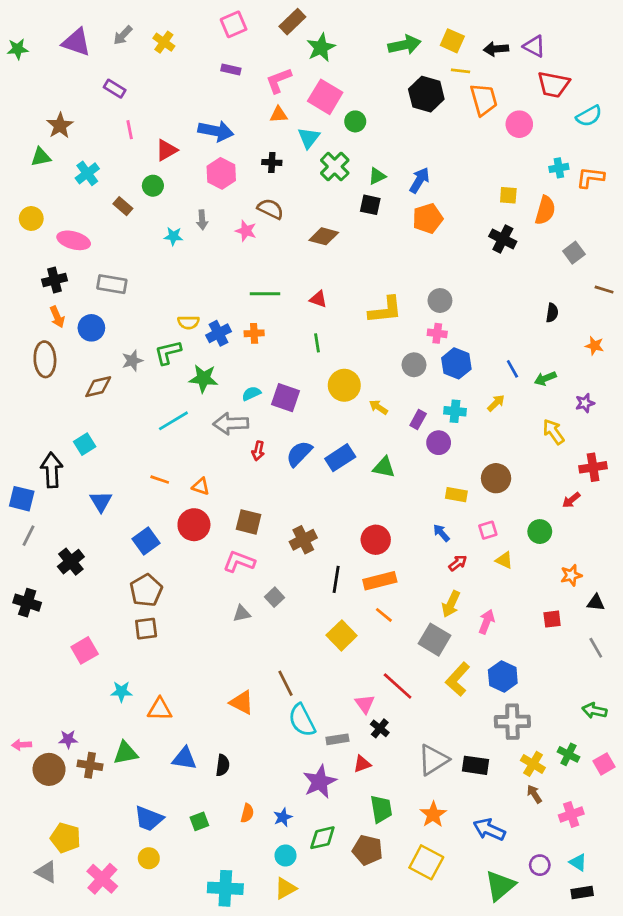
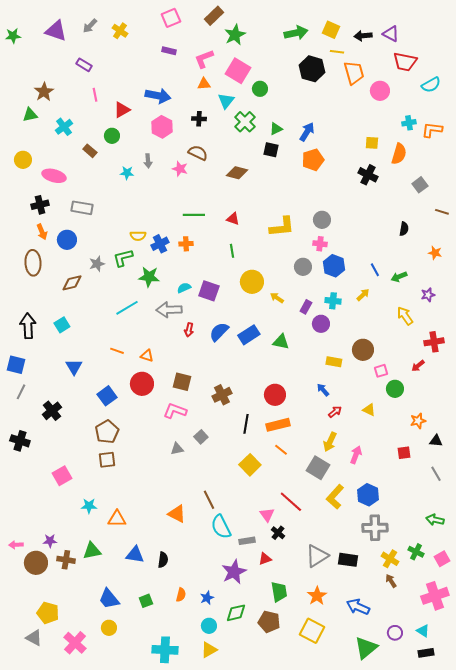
black arrow: (52, 470) -> (28, 326), moved
pink square: (488, 530) -> (381, 371), moved
pink cross: (571, 814) -> (435, 596), moved, size x1.5
blue trapezoid: (149, 819) -> (109, 599), turned 30

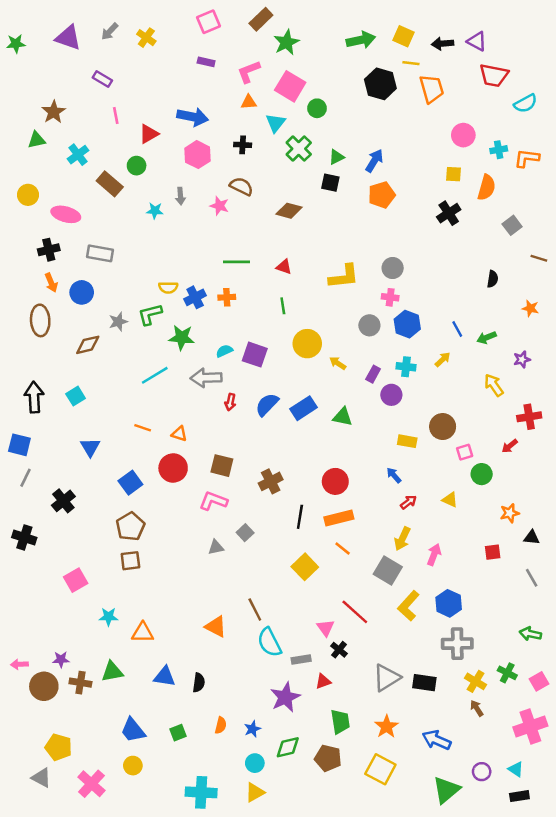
pink circle: (380, 91) -> (463, 135), moved
brown rectangle: (90, 151) -> (110, 184), size x1.5
black cross: (368, 175) -> (449, 213), turned 30

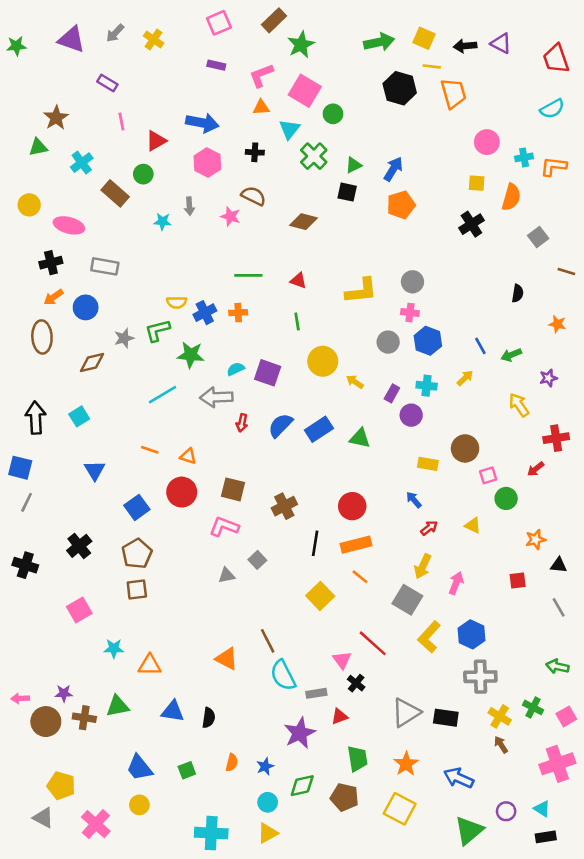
red trapezoid: (494, 75) -> (556, 59), moved, turned 60
orange arrow: (51, 283) -> (54, 297), turned 78
black cross: (63, 501) -> (79, 546), moved

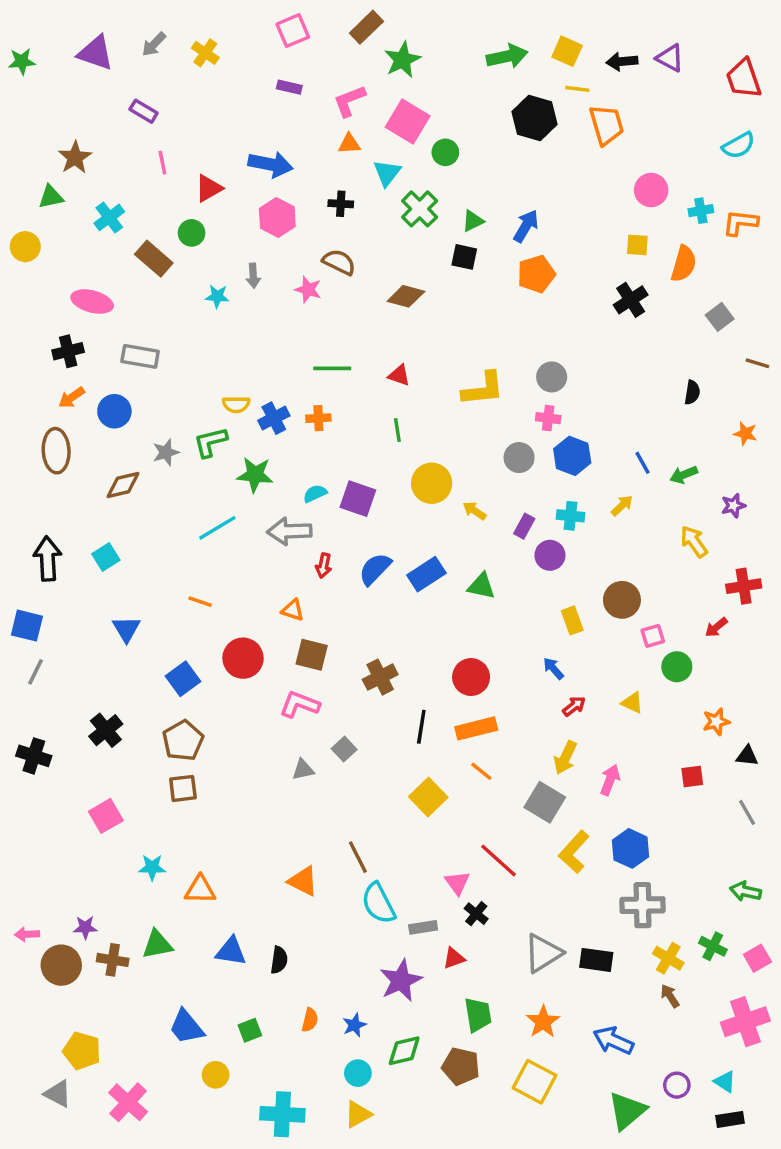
yellow circle: (29, 205) -> (25, 247), moved
orange triangle: (188, 456) -> (293, 610), moved
yellow rectangle: (428, 464) -> (572, 620), turned 60
yellow circle: (139, 805) -> (216, 1075), moved

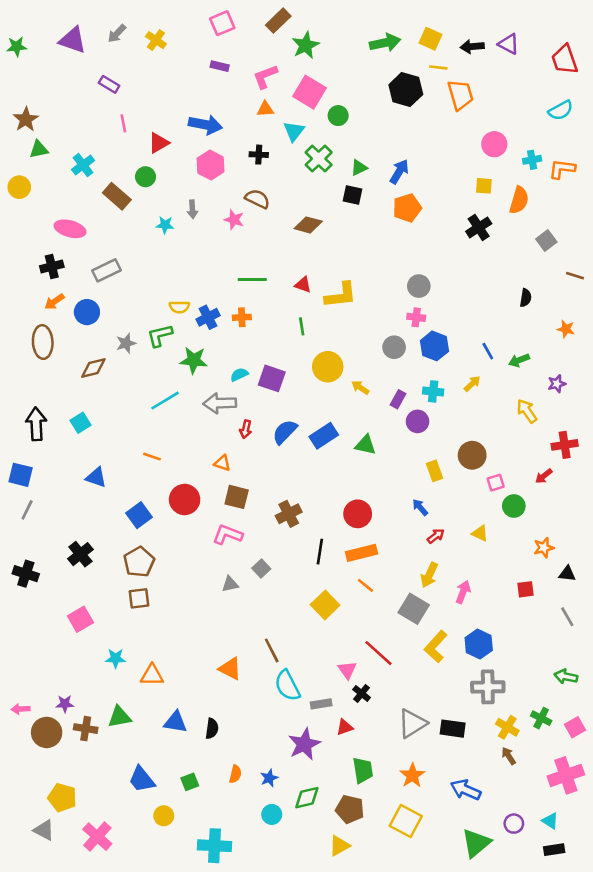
brown star: (75, 157) -> (26, 119), moved
gray rectangle: (140, 356) -> (106, 270), turned -36
yellow L-shape: (483, 389) -> (341, 295), moved
blue triangle: (126, 629) -> (96, 477), turned -40
yellow triangle: (358, 1114) -> (339, 846), moved

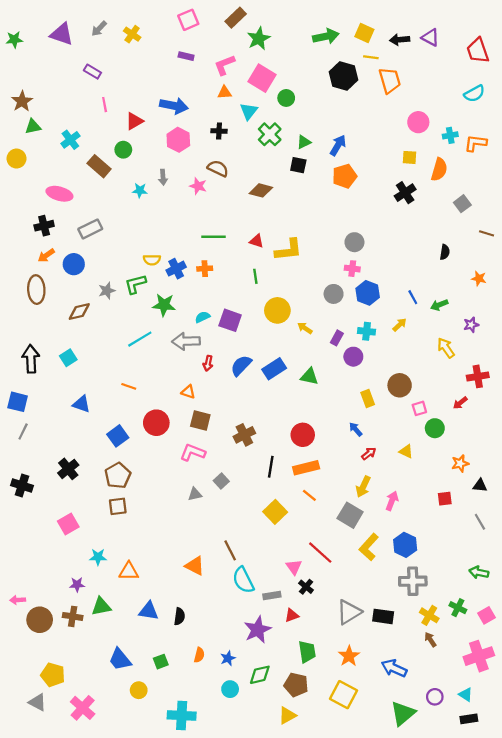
purple star: (65, 704) -> (77, 585), moved

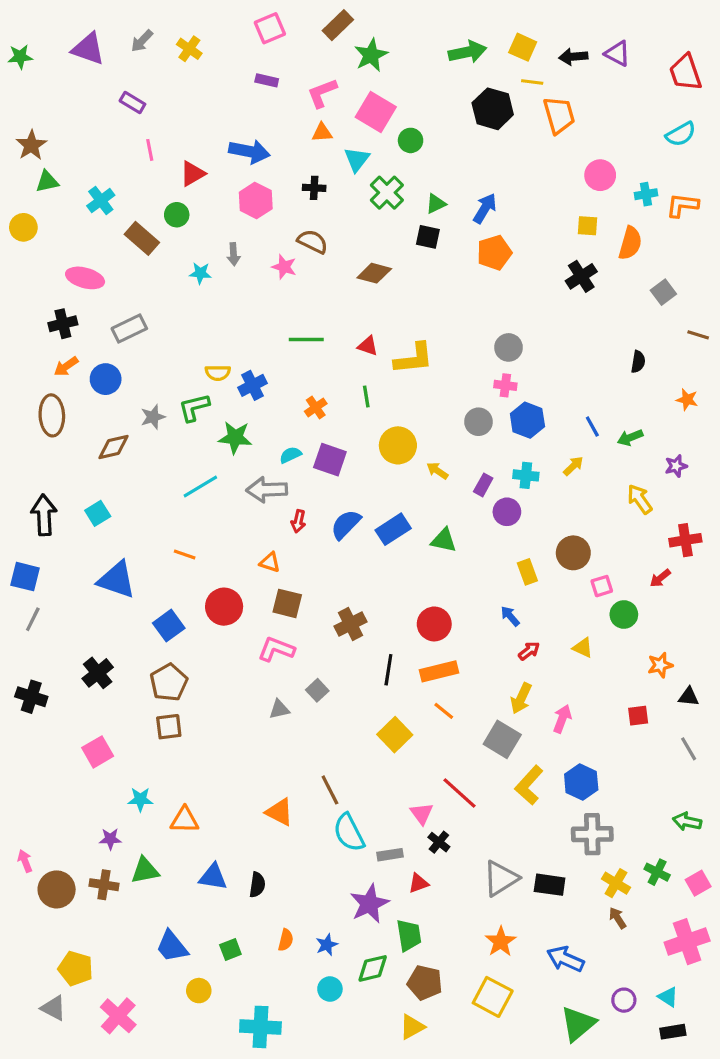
orange cross: (205, 269) -> (316, 407), moved, turned -32
blue triangle: (81, 404) -> (117, 580), size x1.5
pink arrow: (18, 600) -> (25, 861), turned 72
green trapezoid: (307, 652) -> (409, 935), moved

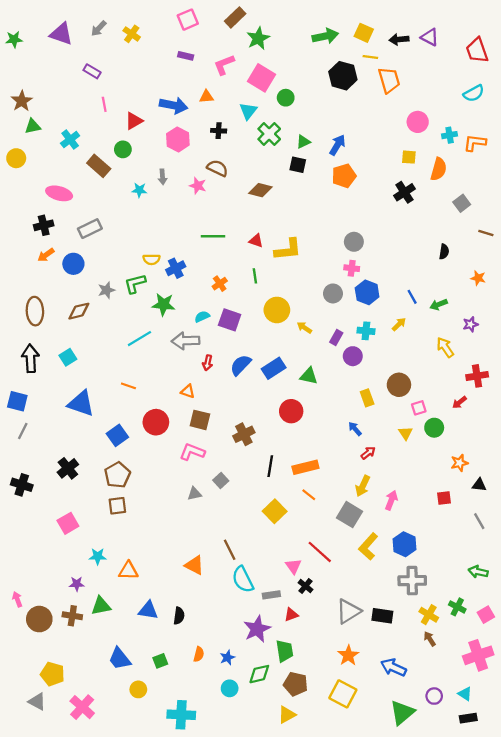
orange triangle: (322, 133) -> (206, 97), moved
brown ellipse: (52, 415) -> (35, 311), moved
red circle: (434, 624) -> (291, 411), moved
yellow triangle: (583, 648) -> (406, 433), moved, turned 32

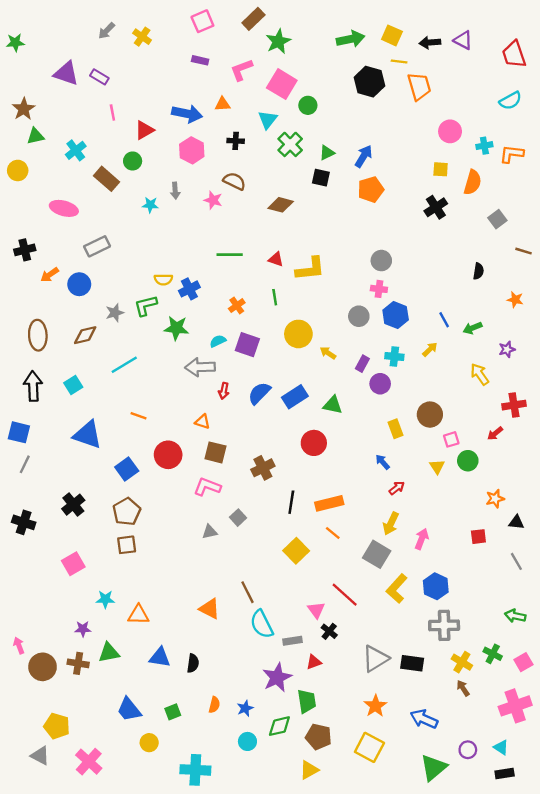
purple triangle: (61, 34) -> (66, 73), moved
black cross: (44, 225) -> (25, 250), moved
cyan line: (139, 339) -> (124, 365), moved

